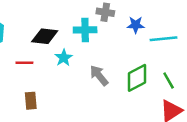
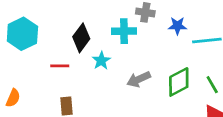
black diamond: (45, 36) -> (81, 38), turned -60
gray arrow: (99, 75) -> (139, 79), turned -75

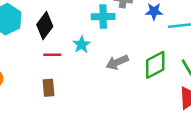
black diamond: (81, 38) -> (45, 25), moved
red line: (60, 66) -> (52, 55), moved

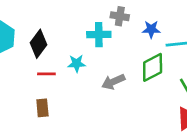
cyan star: (82, 45) -> (77, 63), turned 30
green diamond: (155, 65) -> (153, 67), moved

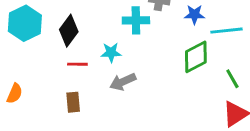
gray arrow: (113, 82) -> (123, 82), moved

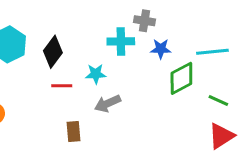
blue star: (194, 15) -> (161, 49), moved
green line: (232, 79) -> (218, 101), turned -36
brown rectangle: (73, 102) -> (74, 132), moved

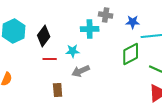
blue star: (161, 49) -> (133, 22), moved

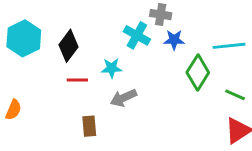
blue star: (133, 22) -> (174, 40), moved
cyan cross: (90, 29) -> (137, 35), turned 30
green diamond: (131, 54) -> (198, 73), turned -30

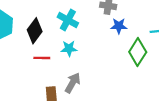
cyan cross: (137, 35) -> (68, 20), moved
gray arrow: (123, 98) -> (73, 83), moved, turned 144

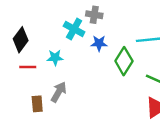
cyan cross: (68, 20) -> (74, 29), moved
blue star: (119, 26) -> (99, 43), moved

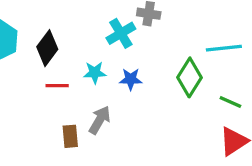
cyan cross: (74, 29) -> (121, 33), turned 30
blue star: (99, 43) -> (131, 79), moved

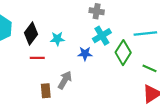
cyan cross: (121, 33) -> (102, 36), moved
cyan star: (95, 73) -> (57, 39), moved

